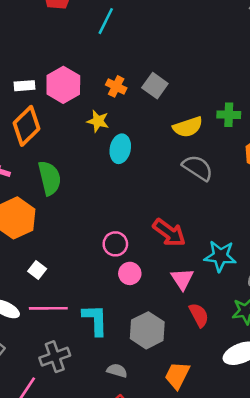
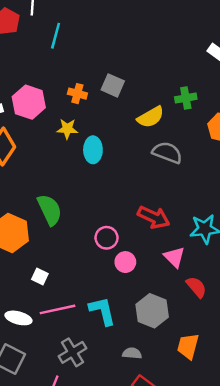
green semicircle: (50, 178) -> (50, 210), moved

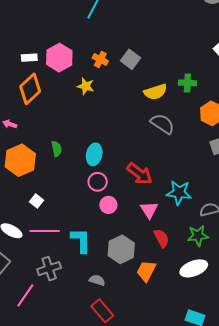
cyan ellipse: (93, 150) -> (94, 154), moved
green semicircle: (50, 210) -> (57, 149), size x0.6
orange trapezoid: (188, 346) -> (146, 271), moved

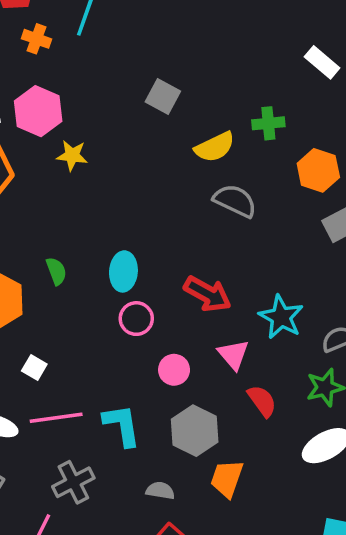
orange cross: (100, 59) -> (36, 39), moved
yellow star: (86, 86) -> (72, 156), moved
cyan star: (179, 193) -> (281, 317), turned 30
pink circle: (108, 205) -> (174, 370), moved
orange trapezoid: (146, 271) -> (227, 479), moved

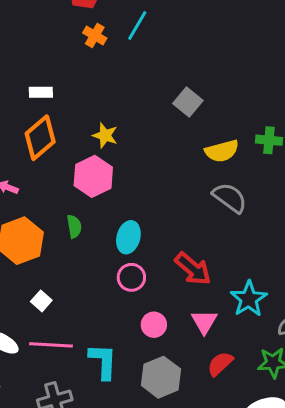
pink hexagon: (38, 111) -> (93, 176), moved
red semicircle: (262, 401) -> (220, 364), turned -108

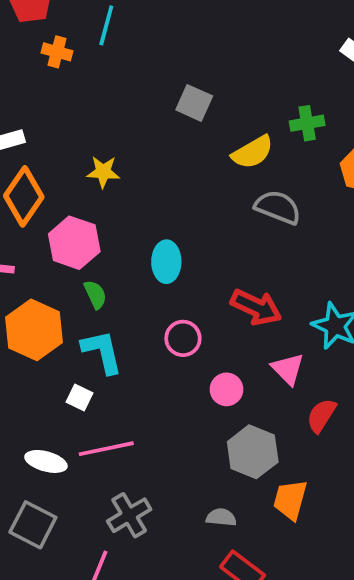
pink hexagon: (93, 176) -> (74, 243), moved
cyan ellipse: (128, 237) -> (166, 262), moved
cyan L-shape: (103, 361) -> (102, 352), moved

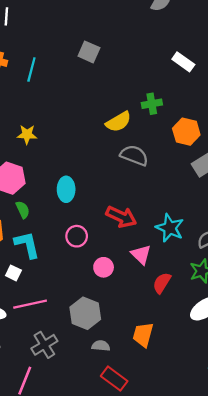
cyan line: (106, 25) -> (31, 70), moved
gray square: (194, 103) -> (89, 52), moved
gray hexagon: (253, 452) -> (85, 313), moved

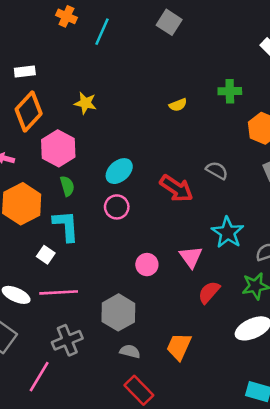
yellow semicircle: (118, 122) -> (178, 105), moved, size x0.6
gray semicircle: (134, 155) -> (217, 170), moved, size x0.7
cyan ellipse: (66, 189) -> (119, 171), turned 40
red arrow: (121, 217) -> (176, 188), moved
pink circle: (77, 236) -> (117, 207), moved

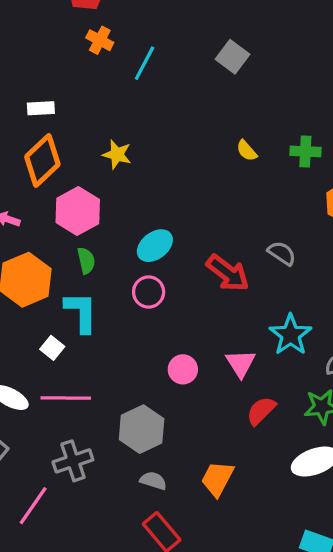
yellow semicircle: (178, 105) -> (247, 151), moved, turned 66

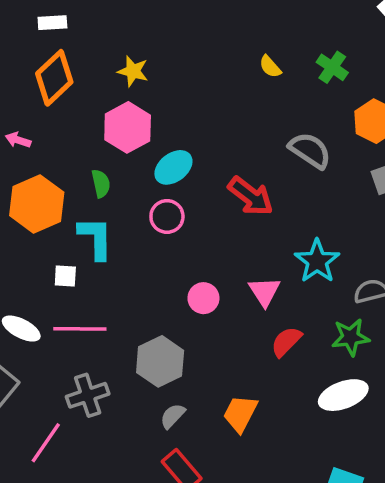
green cross: (305, 151) -> (332, 67), turned 32
pink hexagon: (78, 211) -> (128, 127), moved
gray semicircle: (282, 253) -> (310, 150), moved, size x1.4
white square: (52, 348) -> (65, 276), turned -35
gray semicircle: (153, 481) -> (173, 416), turned -64

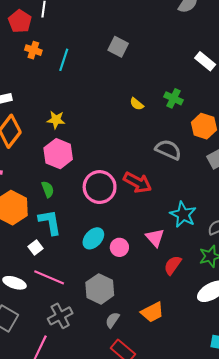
cyan ellipse: (173, 167) -> (93, 238), moved
pink circle: (167, 216) -> (100, 187), moved, size x1.6
white square: (65, 276) -> (36, 247), turned -32
pink line: (80, 329) -> (49, 277), turned 32
orange trapezoid: (240, 414) -> (152, 312), turned -135

